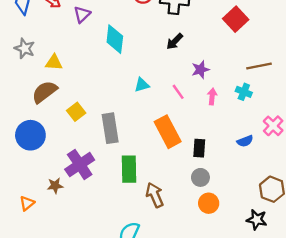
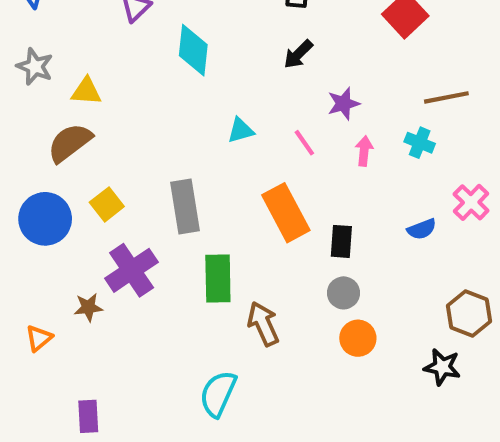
yellow square: (76, 112) -> (107, 204), moved

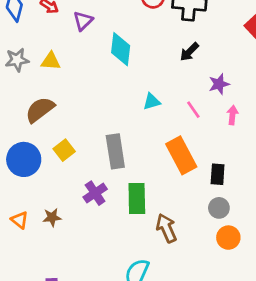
gray star: (35, 67) -> (17, 60), turned -30
yellow triangle: (86, 91) -> (51, 61), moved
purple cross: (132, 270) -> (95, 193), moved, size x0.7
orange triangle: (39, 338) -> (20, 220), moved, turned -42

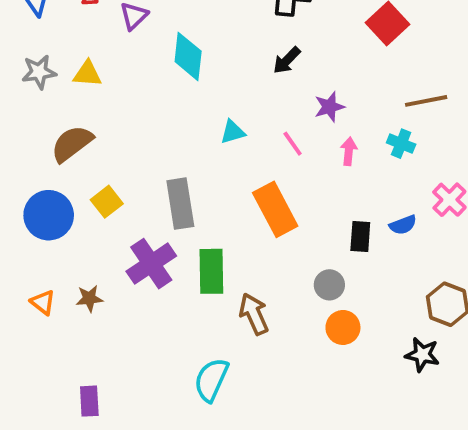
black rectangle: (218, 174) -> (360, 236), moved
purple cross: (95, 193) -> (151, 264), size x1.4

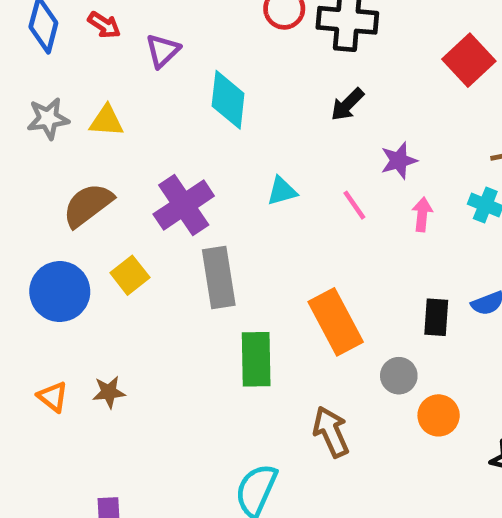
orange rectangle: (275, 209) -> (336, 322), moved
purple cross: (151, 264) -> (184, 205), moved
brown arrow: (254, 314) -> (331, 432), moved
orange circle: (343, 327) -> (439, 415), moved

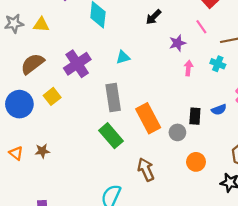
pink line: (354, 205) -> (201, 27), moved
gray rectangle: (219, 277) -> (113, 98), moved
green rectangle: (256, 359) -> (111, 136), turned -40
gray circle: (399, 376) -> (177, 132), moved

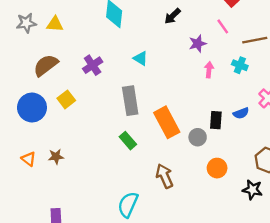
cyan triangle: (123, 57) -> (140, 58), turned 48
purple cross: (77, 64) -> (93, 65), size x0.7
green rectangle: (111, 136) -> (128, 141), size x0.7

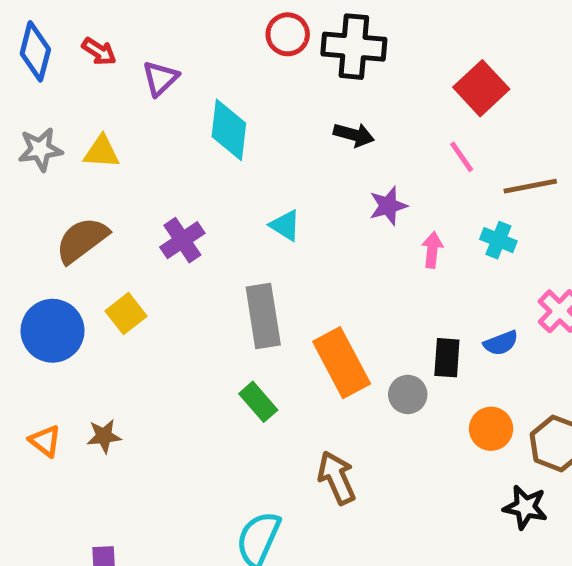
black arrow: (172, 16) -> (354, 135), turned -120
purple star: (198, 44) -> (388, 206), moved
orange circle: (217, 168) -> (491, 429), moved

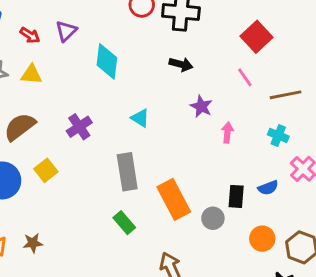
red arrow: (99, 51) -> (30, 35), moved
purple star: (388, 206) -> (201, 106), turned -30
cyan cross: (498, 240) -> (278, 135), moved

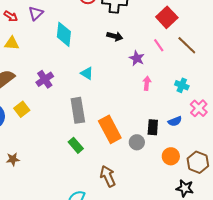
brown line: (286, 95) -> (187, 45), moved, turned 55
purple star: (201, 106) -> (137, 58), moved

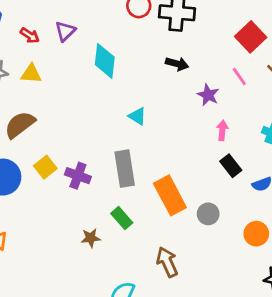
purple cross: (45, 79) -> (78, 176), moved, turned -36
black rectangle: (153, 127) -> (231, 166), moved, turned -42
brown star: (13, 159) -> (91, 238), moved

